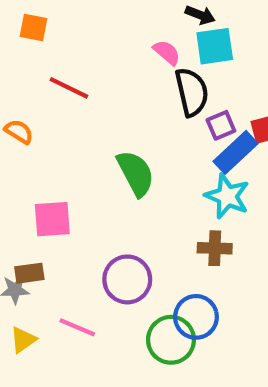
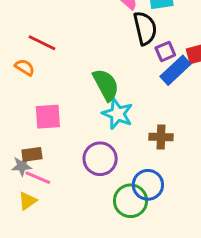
red line: (69, 88) -> (42, 43), moved
orange semicircle: (19, 132) -> (25, 67), moved
cyan star: (227, 196) -> (117, 114), moved
pink line: (77, 327) -> (38, 178), moved

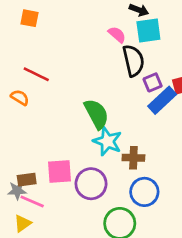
pink square: (48, 117) -> (60, 171), moved
brown cross: (161, 137) -> (133, 158), moved
blue circle: (148, 185) -> (144, 192), moved

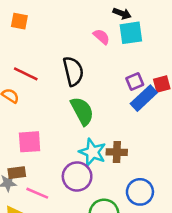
black semicircle: (133, 61) -> (73, 71), moved
cyan star: (107, 141) -> (92, 152), moved
pink square: (60, 171) -> (30, 142), moved
blue circle: (144, 192) -> (140, 192), moved
pink line: (32, 201) -> (37, 193), moved

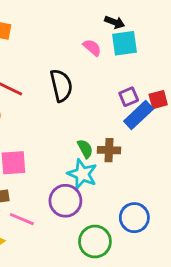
green semicircle: (82, 111) -> (85, 149), moved, size x0.6
brown cross: (117, 152) -> (109, 150), moved

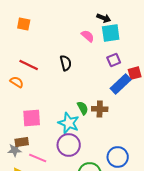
black semicircle: (61, 85) -> (66, 63), size x0.7
purple square: (129, 97) -> (114, 60), moved
cyan star: (82, 174) -> (69, 123), moved

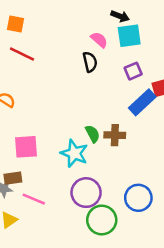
black semicircle: (66, 63) -> (90, 62), moved
red line: (29, 65) -> (22, 54), moved
purple circle: (69, 145) -> (86, 193), moved

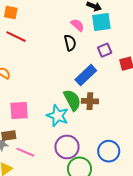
blue rectangle: (142, 102) -> (86, 75), moved
green semicircle: (93, 134) -> (72, 100), size x1.5

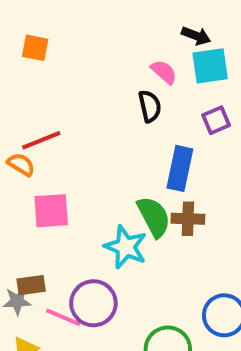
red line: (16, 37) -> (41, 140), moved, turned -48
blue rectangle: (86, 75) -> (180, 168), turned -35
pink square: (19, 111) -> (51, 211), moved
purple circle: (67, 147) -> (93, 303), moved

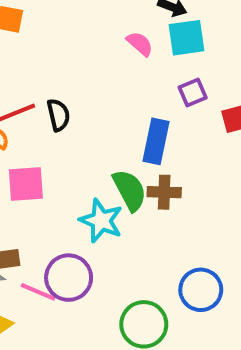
black semicircle: (150, 106) -> (58, 115), moved

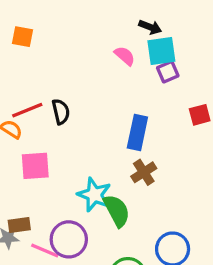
purple square: (193, 93) -> (168, 72), moved
green semicircle: (130, 190) -> (117, 211), moved
brown cross: (164, 192) -> (144, 172), turned -35

